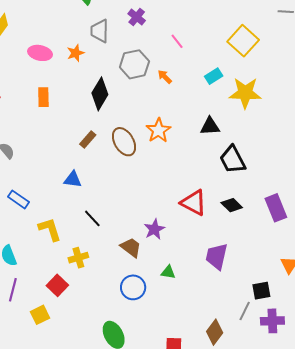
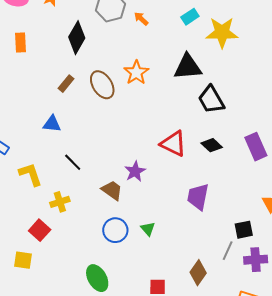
black triangle: (210, 126) -> (188, 67), size x1.4
green triangle: (168, 272) -> (148, 229), moved, turned 42
yellow square: (40, 315) -> (23, 260), turned 36

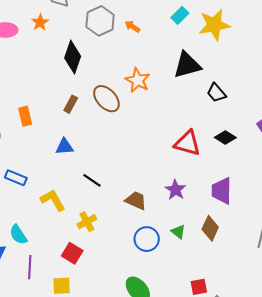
orange rectangle: (20, 43) -> (25, 116), moved
black trapezoid: (211, 100) -> (216, 93), size x0.7
purple star: (135, 171) -> (176, 190), moved
brown diamond: (198, 273) -> (210, 228), moved

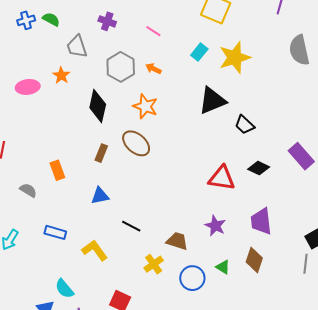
orange star: (138, 80) -> (145, 106), moved
yellow cross: (87, 222) -> (154, 264), moved

